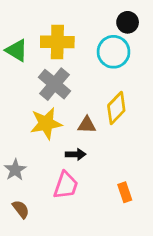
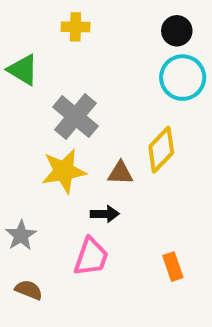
yellow cross: (57, 42) -> (75, 27), moved, size x0.6
cyan circle: (114, 52) -> (183, 78), moved
brown semicircle: (21, 209) -> (29, 290), turned -30

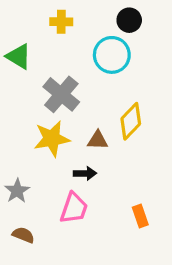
black circle: (177, 31) -> (129, 20), moved
cyan circle: (183, 78) -> (112, 55), moved

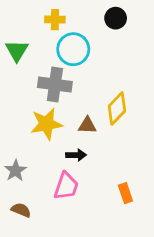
cyan circle: (112, 55) -> (73, 49), moved
green triangle: (19, 56) -> (17, 51), turned 30
gray cross: (61, 94) -> (55, 84), turned -32

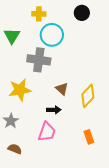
yellow diamond: (117, 108) -> (88, 96), moved
yellow star: (46, 124) -> (20, 90), moved
brown triangle: (87, 125) -> (62, 89), turned 40

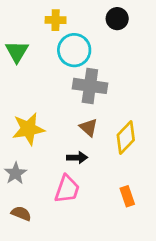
gray cross: (39, 60) -> (90, 86), moved

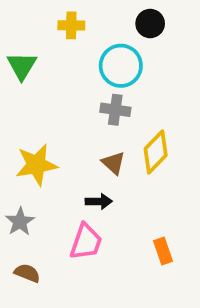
cyan circle: (74, 50) -> (121, 66), moved
gray cross: (90, 86) -> (115, 110), size x0.7
yellow diamond: (126, 138) -> (156, 152), moved

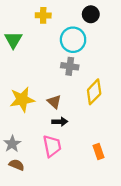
brown triangle: (113, 163) -> (54, 102), moved
gray star: (20, 222) -> (12, 144), moved
pink trapezoid: (86, 242) -> (52, 146), turned -30

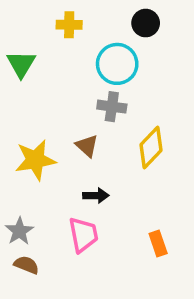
brown triangle: (54, 102) -> (87, 146), moved

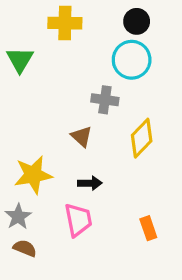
yellow cross: (69, 25) -> (65, 23), size x1.4
cyan circle: (117, 64) -> (132, 60), moved
yellow star: (35, 160) -> (33, 175), moved

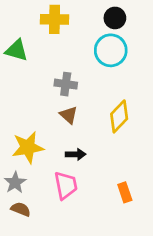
green triangle: (20, 60) -> (17, 50), turned -45
gray cross: (105, 100) -> (66, 84), moved

